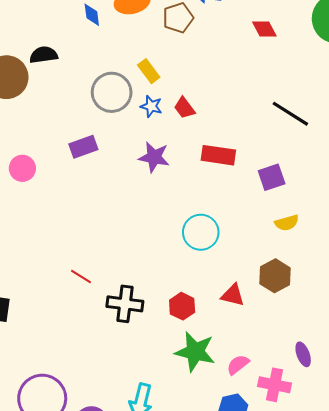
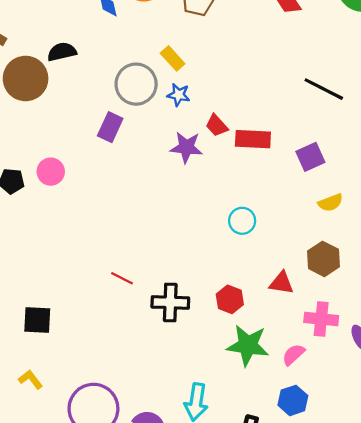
red trapezoid: (184, 108) -> (217, 126), moved
purple rectangle: (83, 147) -> (110, 127), moved, turned -40
cyan circle: (201, 232) -> (242, 221), size x0.7
pink cross: (274, 385) -> (321, 319), moved

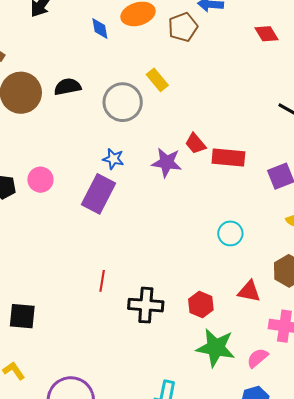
black semicircle: (62, 52) -> (68, 87), moved
blue star: (179, 95) -> (113, 159), moved
purple rectangle: (110, 127) -> (99, 194), moved, size x1.4
cyan circle: (242, 221) -> (230, 233), moved
red line: (122, 278) -> (102, 281), turned 70

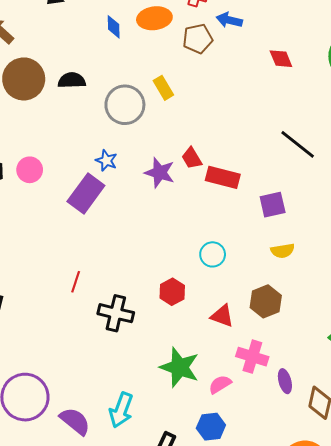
red hexagon: (201, 305) -> (172, 292), moved

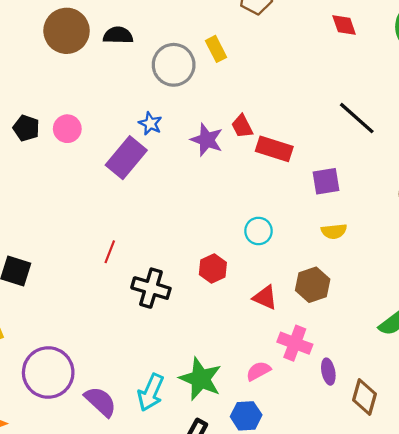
green star: (180, 367) -> (201, 379), moved

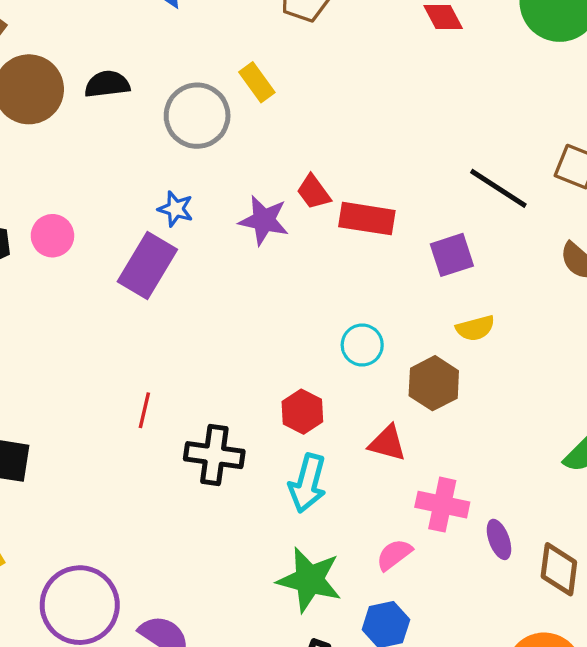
black line: (357, 118) -> (498, 188), moved
brown hexagon: (313, 285) -> (434, 383), moved
cyan arrow: (151, 392) -> (308, 483), moved

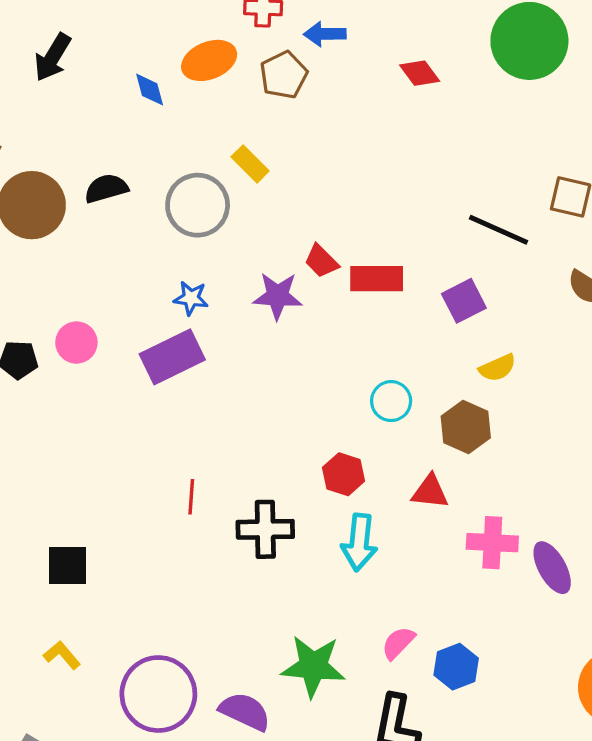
purple rectangle: (147, 265) -> (172, 357), turned 42
purple ellipse: (499, 539) -> (552, 568), size x1.4
pink semicircle: (394, 555) -> (398, 643), moved
green star: (309, 580) -> (313, 666), moved

